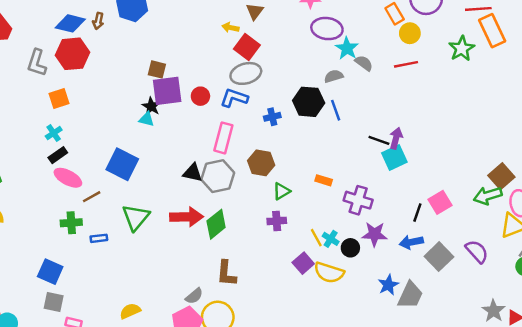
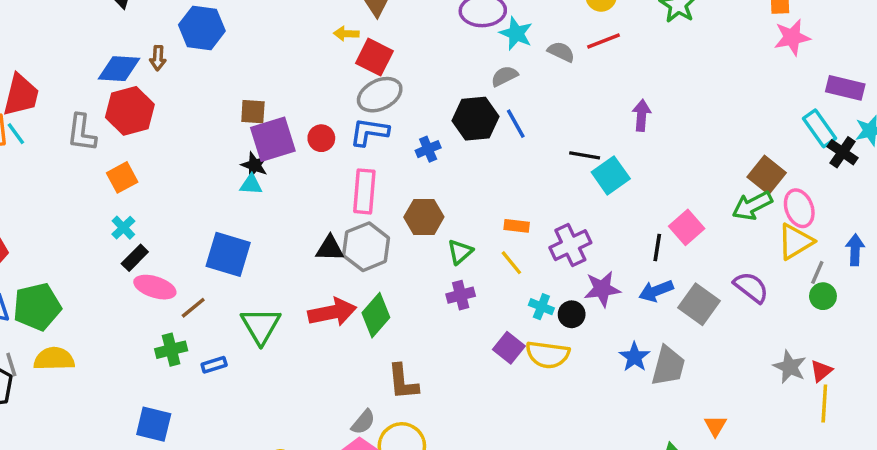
gray semicircle: (364, 63) -> (561, 52), moved
purple arrow: (396, 138) -> (642, 115), moved
purple cross: (358, 200) -> (570, 245), turned -32
yellow line: (316, 238) -> (511, 263), moved

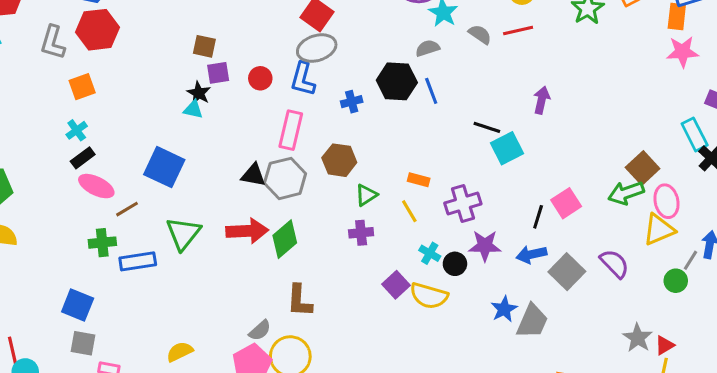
blue L-shape: (369, 132) -> (303, 79), turned -92
purple square: (273, 139) -> (218, 73), size x0.6
gray line: (817, 272) -> (691, 260), moved
blue rectangle: (214, 365) -> (138, 261), size x1.6

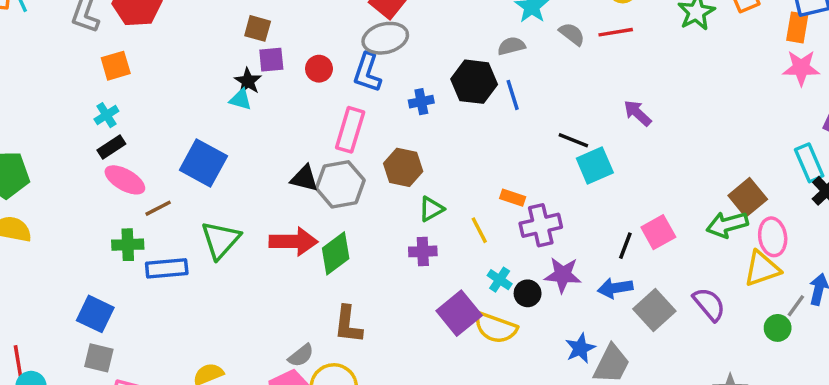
purple arrow: (542, 100) -> (637, 113), turned -64
orange rectangle: (419, 180) -> (513, 198), moved
purple square: (396, 285) -> (459, 313), size x1.4

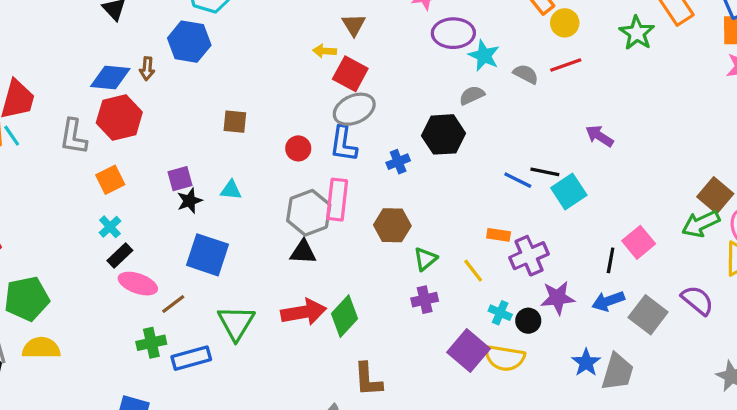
purple square: (271, 60) -> (180, 179), moved
black star: (248, 81) -> (189, 201), moved, turned 30
blue line: (513, 95) -> (518, 180), moved, turned -36
gray hexagon: (340, 184) -> (309, 213), moved

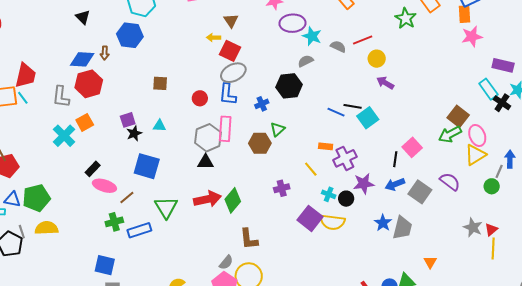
yellow circle: (565, 23) -> (377, 59), moved
cyan cross: (110, 227) -> (64, 136), moved, size x1.6
green triangle: (425, 259) -> (278, 129), moved

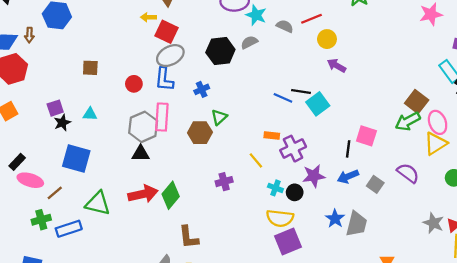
black hexagon: (289, 86) -> (220, 51), moved
pink square: (412, 147) -> (366, 136), turned -30
gray square: (420, 192) -> (375, 184), size x0.7
green triangle: (166, 207) -> (98, 203), turned -45
purple square: (310, 218) -> (288, 242), moved, turned 30

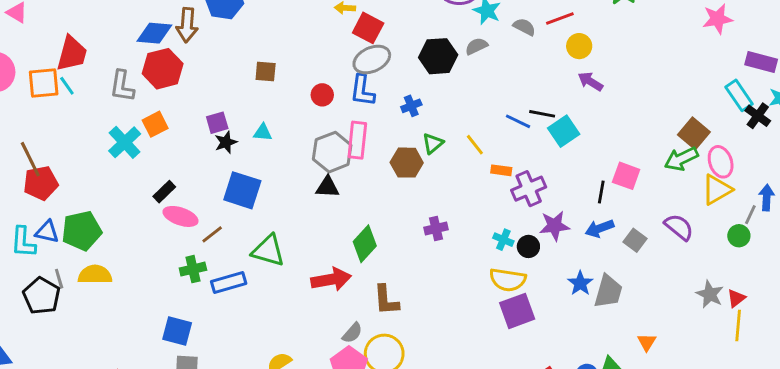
brown arrow: (29, 35) -> (187, 25), size x1.6
yellow line: (256, 160) -> (475, 145), moved
red arrow: (143, 194) -> (331, 279), moved

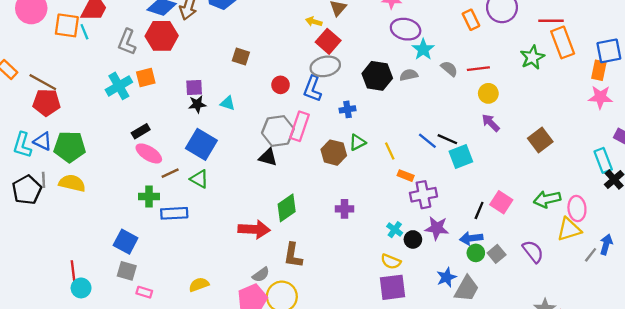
brown square: (694, 133) -> (540, 140), moved
brown line: (30, 159) -> (43, 82), turned -48
green circle: (739, 236) -> (476, 253), moved
green triangle: (268, 251) -> (199, 179), moved, size x0.7
yellow semicircle: (508, 280) -> (391, 262), size x0.7

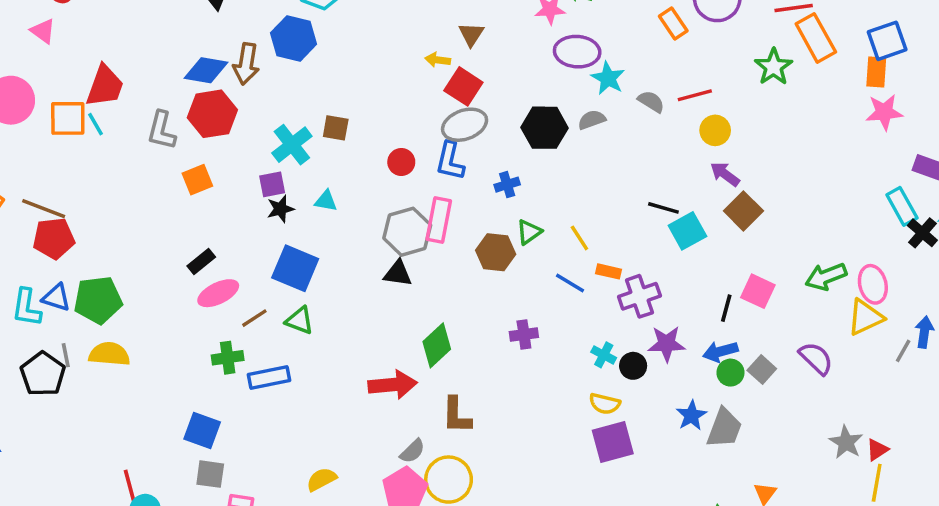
cyan cross: (119, 86) -> (292, 145), moved
brown square: (540, 140) -> (743, 211), moved
blue line: (427, 141) -> (570, 283), moved
pink ellipse: (149, 153) -> (218, 293), turned -50

